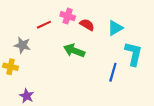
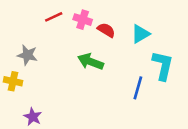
red line: (44, 25) -> (54, 17), moved

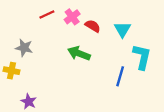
pink cross: (83, 20) -> (72, 17), turned 35
cyan triangle: (140, 34) -> (122, 29), turned -30

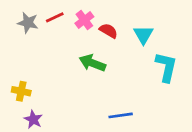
gray star: (24, 48) -> (28, 23), moved
yellow cross: (11, 71) -> (21, 91), moved
blue line: (120, 76) -> (121, 115), moved, turned 66

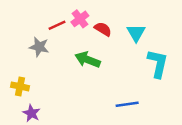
red line: (55, 17) -> (57, 25), moved
gray star: (28, 23) -> (39, 47), moved
blue line: (121, 115) -> (127, 104), moved

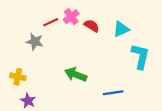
cyan triangle: (136, 33) -> (121, 29), turned 36
green arrow: (88, 60) -> (76, 75), moved

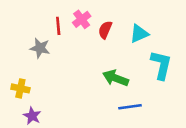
red line: (51, 22) -> (58, 26), turned -70
red semicircle: (92, 26) -> (105, 30), turned -98
green arrow: (76, 75) -> (116, 78), moved

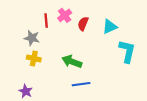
green arrow: (116, 78) -> (72, 62), moved
yellow cross: (20, 88) -> (34, 58), moved
blue line: (130, 107) -> (81, 84), moved

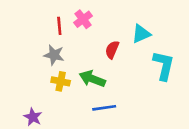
red semicircle: (83, 24) -> (112, 50), moved
gray star: (32, 38) -> (54, 55), moved
yellow cross: (34, 58) -> (61, 81), moved

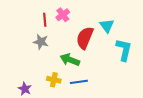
cyan triangle: (141, 34) -> (107, 26), turned -42
red semicircle: (112, 50) -> (85, 38), size x1.6
yellow cross: (61, 81) -> (54, 80), moved

